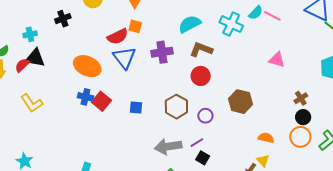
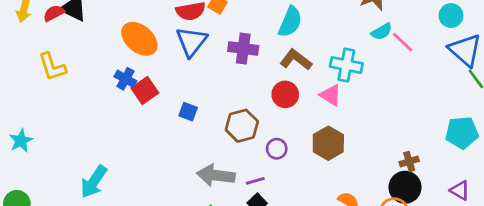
cyan semicircle: (190, 24) -> (290, 22), turned 125
cyan cross: (231, 24) -> (346, 65), moved, turned -30
pink triangle: (277, 60) -> (331, 95), moved
black circle: (303, 117) -> (405, 187), size x1.5

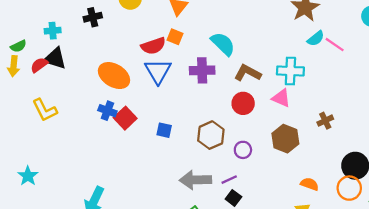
cyan semicircle: (290, 22) -> (223, 44), moved, turned -60
brown cross: (409, 161) -> (325, 121), moved

